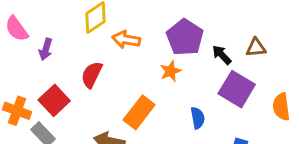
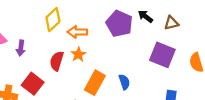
black arrow: (222, 55) -> (145, 16), moved
orange star: (171, 71) -> (78, 54), moved
blue semicircle: (198, 118) -> (124, 82), moved

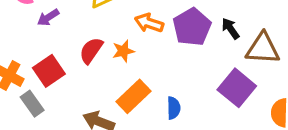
brown triangle: (171, 23) -> (263, 49), size x1.6
orange arrow: (77, 32) -> (149, 23), moved
purple arrow: (21, 48) -> (48, 17), turned 32

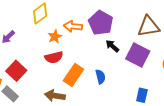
black arrow: (231, 29) -> (112, 46), moved
red semicircle: (91, 50) -> (54, 57), moved, turned -126
orange star: (123, 51) -> (55, 37), moved

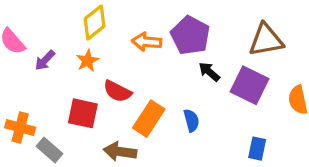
orange star: (55, 37) -> (87, 61), moved
red semicircle: (54, 57) -> (117, 91), turned 42
red square: (16, 71) -> (83, 113), moved, turned -30

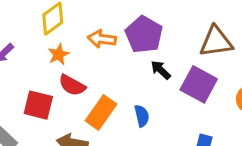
orange star: (87, 61) -> (59, 54), moved

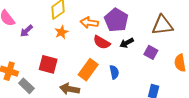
black arrow: (161, 70) -> (127, 43), turned -72
purple square: (199, 84) -> (151, 52), size x0.6
red semicircle: (72, 85) -> (102, 42), moved

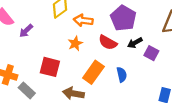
orange arrow: (89, 23) -> (83, 20), moved
orange star: (61, 32) -> (75, 43), moved
purple square: (151, 52) -> (151, 53), moved

